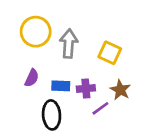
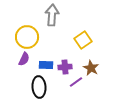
yellow circle: (36, 32) -> (27, 37), moved
gray arrow: (69, 44) -> (52, 15), moved
yellow square: (110, 53) -> (83, 40), turned 30

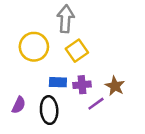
yellow square: (83, 40) -> (77, 51), moved
purple semicircle: (24, 59) -> (19, 105), moved

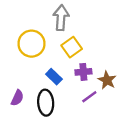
blue rectangle: (58, 82) -> (54, 77), turned 42
purple cross: (82, 85) -> (83, 72), moved

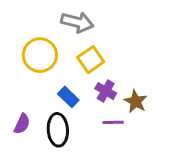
gray arrow: (61, 18) -> (77, 22), turned 100
purple cross: (83, 72) -> (106, 91), turned 35
purple line: (89, 97) -> (113, 122), turned 35

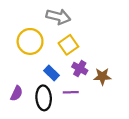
brown star: (136, 101) -> (102, 76), turned -30
purple line: (113, 122) -> (71, 92), moved

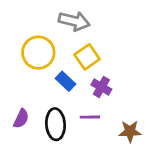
blue rectangle: (52, 73) -> (66, 81), moved
brown star: (102, 76) -> (130, 131), moved

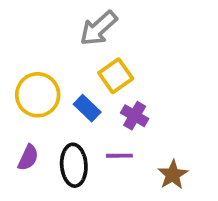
gray arrow: (74, 21) -> (99, 28), turned 124
yellow circle: (38, 53) -> (38, 95), moved
brown star: (130, 131) -> (173, 175), turned -30

